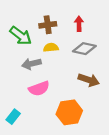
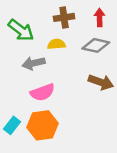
red arrow: (79, 24) -> (100, 17), moved
brown cross: (48, 25) -> (64, 17), moved
orange hexagon: (69, 112) -> (42, 125), moved

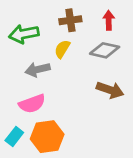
green arrow: (21, 30) -> (24, 34), turned 132
yellow semicircle: (56, 44) -> (62, 49), turned -54
pink semicircle: (42, 92) -> (32, 104), moved

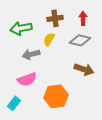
orange hexagon: (47, 137) -> (56, 96), moved

